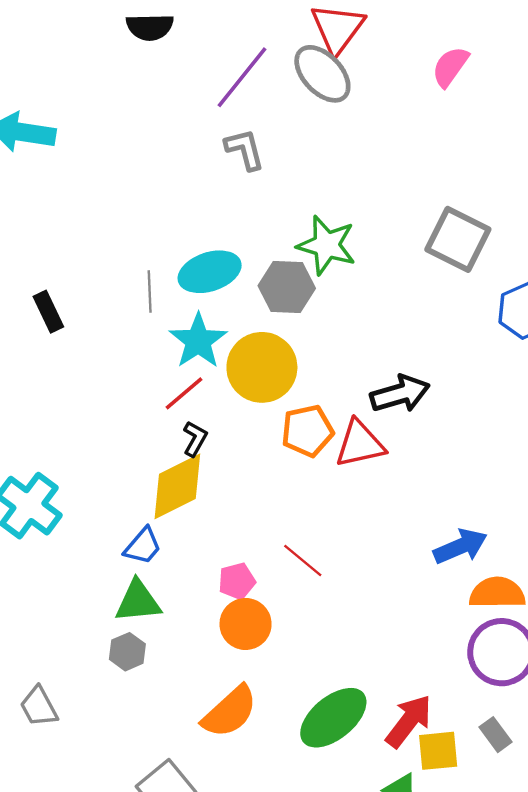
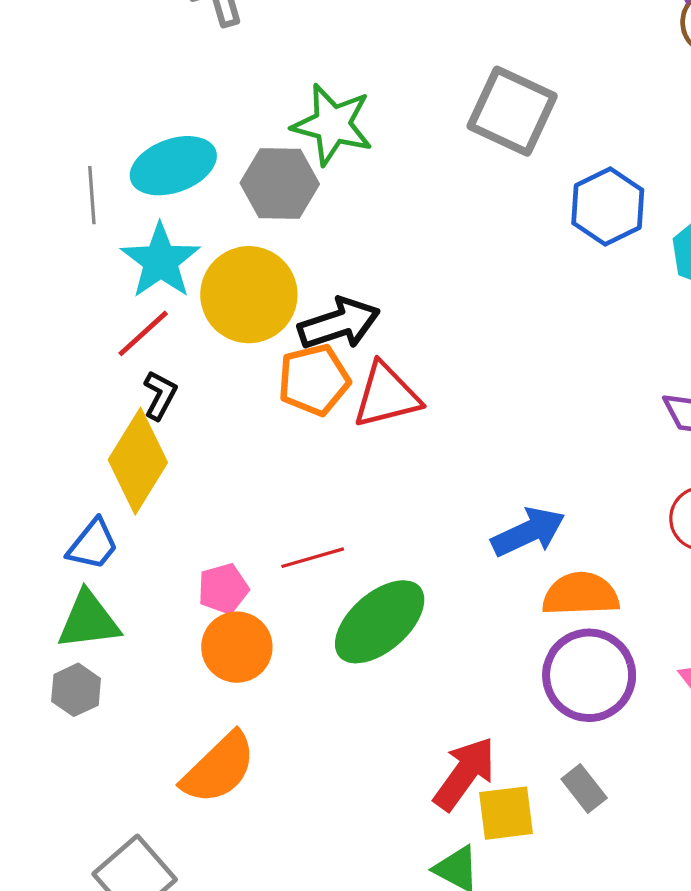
black arrow: (400, 394) -> (339, 324), moved
yellow diamond: (177, 486) -> (138, 461), turned -30
red line: (303, 560) -> (313, 558), turned -54
green ellipse: (333, 718) -> (380, 622), moved

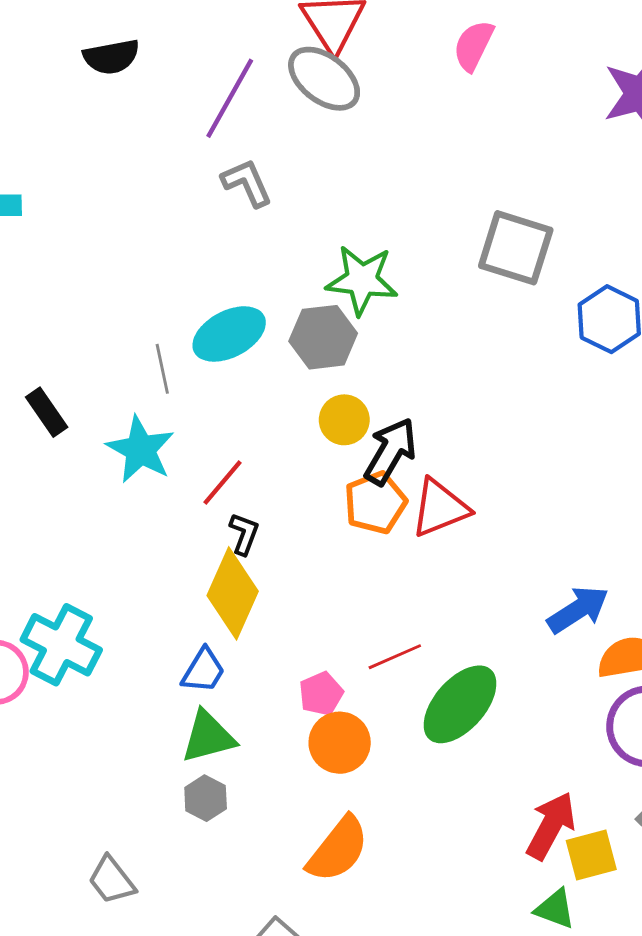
cyan star: (160, 261) -> (140, 449), moved
yellow circle: (249, 295) -> (344, 420), moved, size x0.6
black arrow: (339, 324) -> (391, 451), turned -34

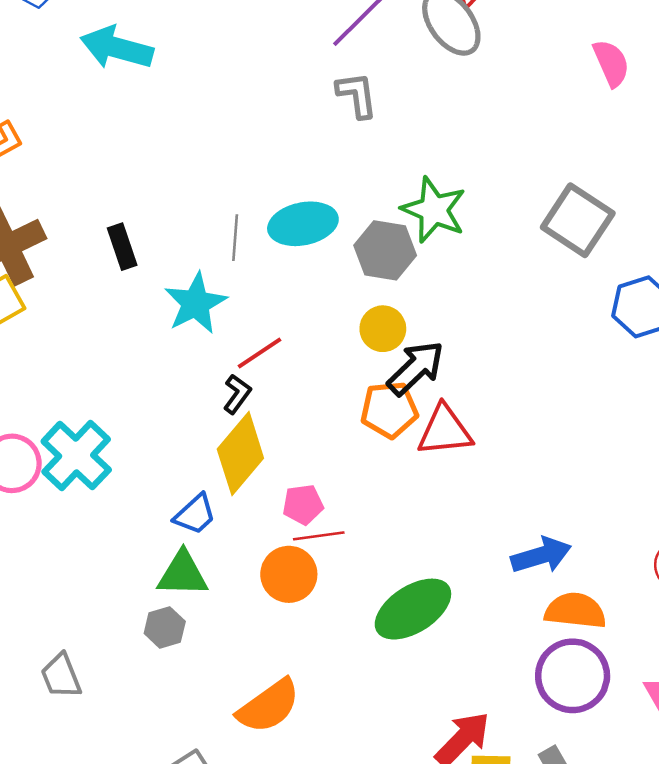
pink semicircle: (473, 46) -> (611, 63), moved, turned 114
black L-shape: (244, 534) -> (237, 394), moved
red line: (395, 657) -> (319, 536), moved
pink pentagon: (321, 694) -> (303, 504), moved
orange circle: (340, 743) -> (289, 574), moved

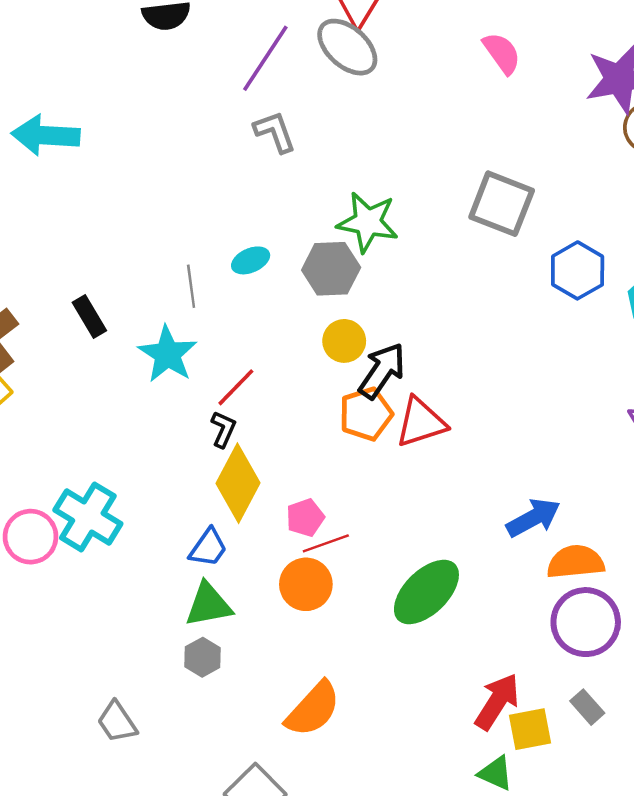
cyan ellipse: (303, 224) -> (251, 260), size x0.6

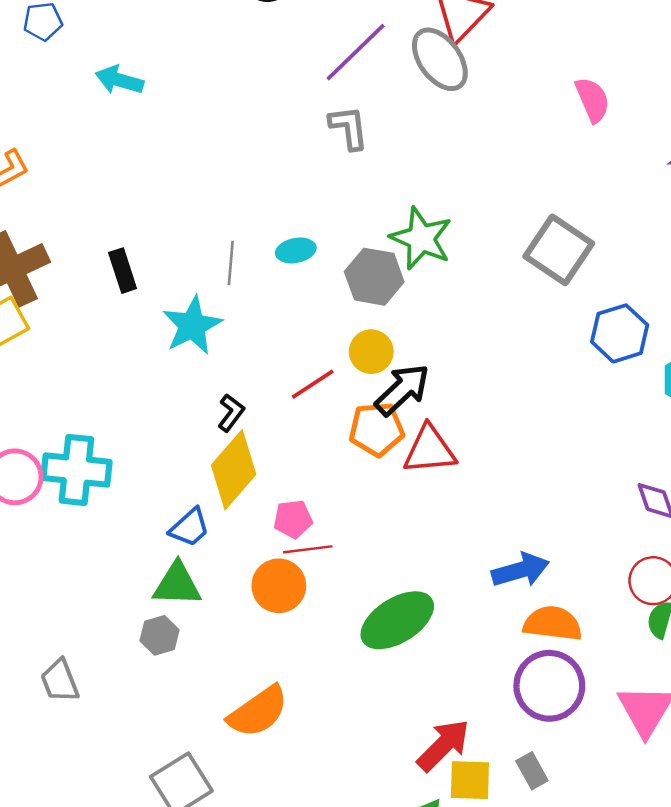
cyan arrow: (46, 135) -> (119, 80), size x0.7
red line: (236, 387) -> (313, 384), moved
cyan cross: (88, 517) -> (76, 470), turned -38

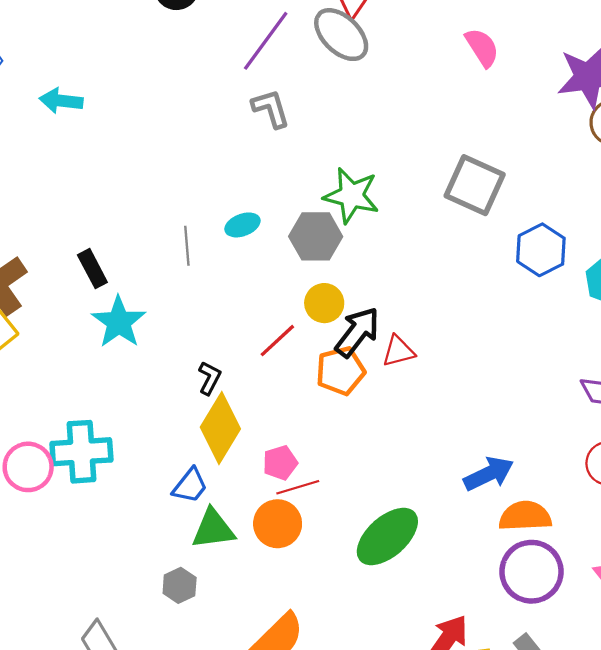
cyan star: (192, 325) -> (119, 322), moved
red triangle: (430, 450) -> (398, 351), moved, size x0.7
green triangle: (177, 584) -> (213, 529), moved

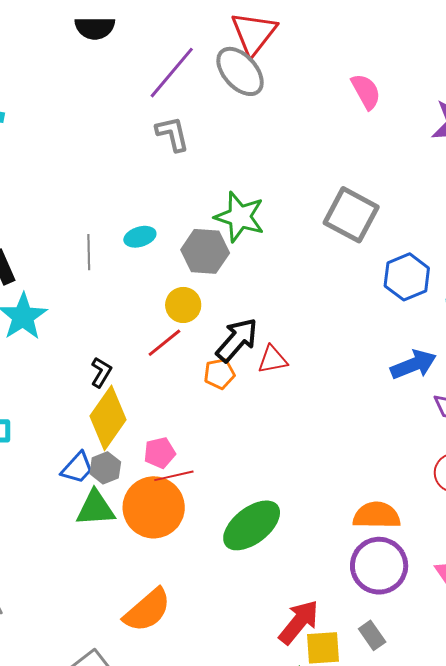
yellow circle: (324, 303) -> (183, 305), moved
orange pentagon: (341, 371) -> (219, 374), size x0.7
blue arrow: (489, 474) -> (414, 365), moved
orange circle: (278, 524) -> (154, 507), size x1.4
gray hexagon: (180, 585) -> (105, 468), moved

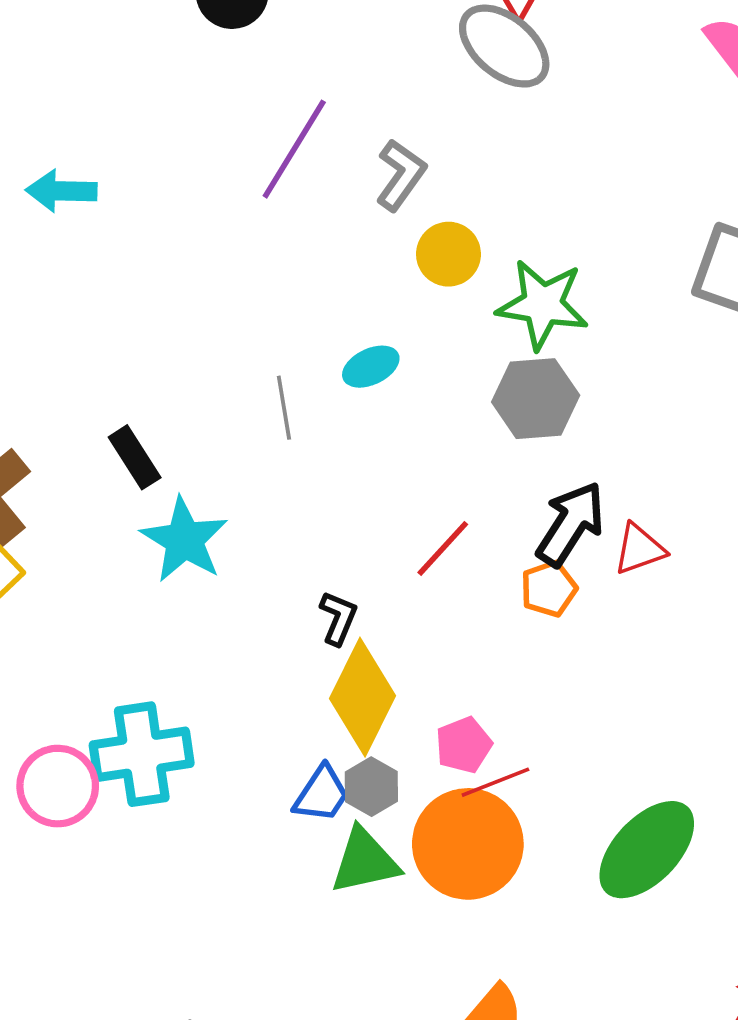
purple line: (172, 73) -> (294, 149), moved
gray L-shape: (172, 134) -> (401, 175), turned 57
gray hexagon: (205, 251) -> (536, 399), moved
yellow circle: (183, 305) -> (448, 254), moved

